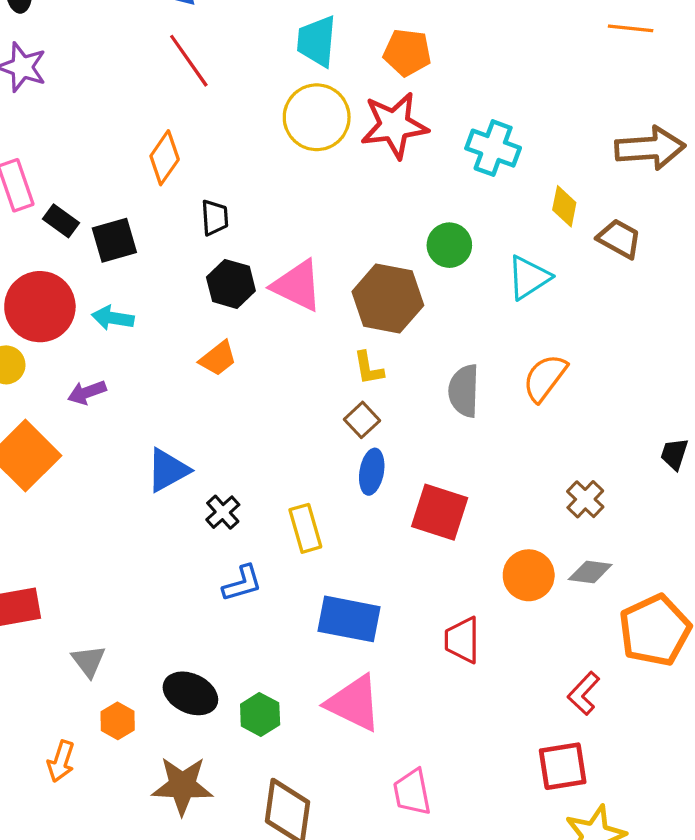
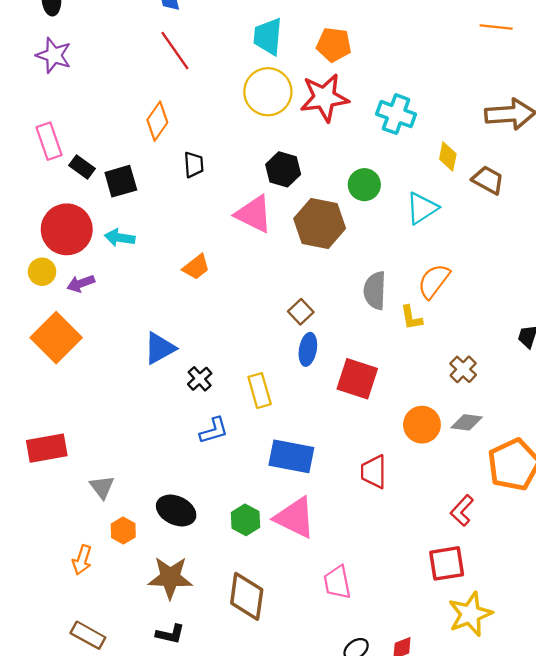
black hexagon: (231, 284) -> (283, 169), moved
yellow L-shape: (368, 368) -> (411, 318), moved
purple arrow: (87, 392) -> (81, 283), moved
green hexagon: (260, 714) -> (246, 520), moved

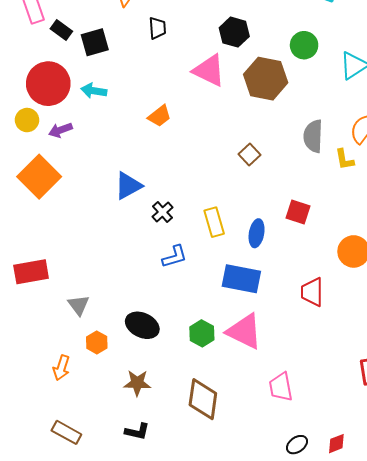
blue ellipse: (308, 349) -> (257, 233), moved
red square: (357, 379) -> (298, 212), size x0.7
brown star: (170, 578) -> (137, 383), size x0.7

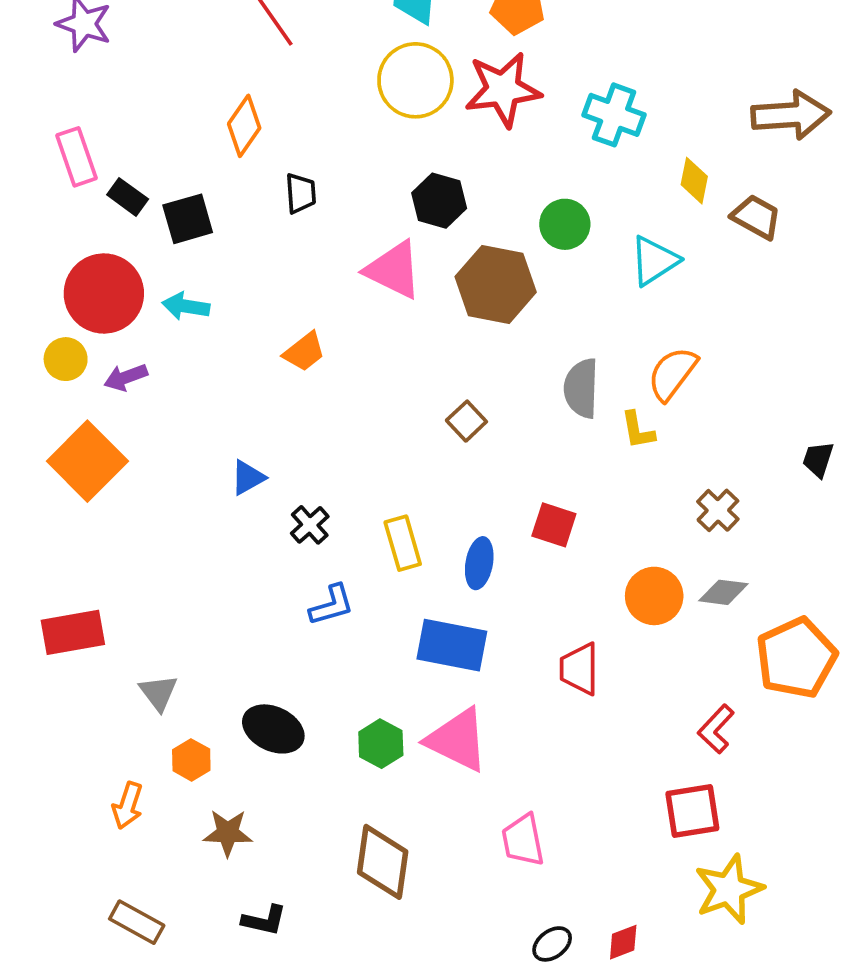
blue triangle: (128, 186) -> (248, 478), size x0.7
brown star: (137, 383) -> (228, 833), moved

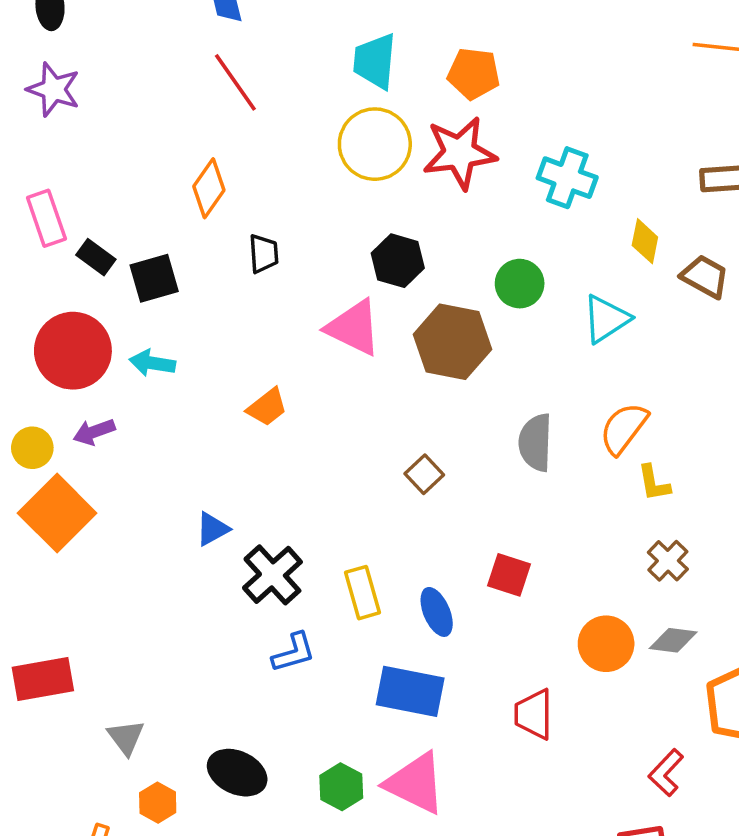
yellow circle: (66, 359) -> (32, 448), moved
yellow L-shape: (638, 430) -> (654, 483), moved
black cross: (310, 525) -> (272, 575), size x1.6
blue ellipse: (479, 563) -> (437, 612), turned -33

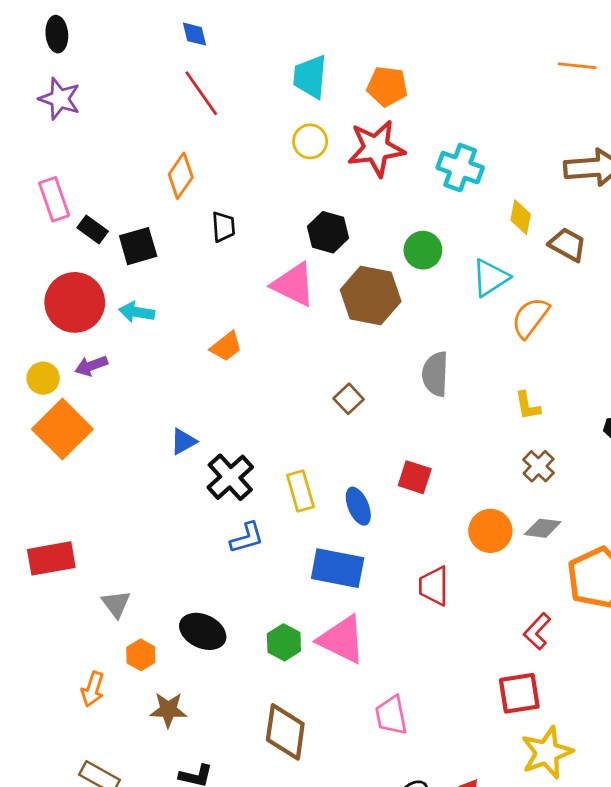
yellow circle: (375, 144) -> (310, 141), size x0.6
orange semicircle: (624, 428) -> (530, 318), moved

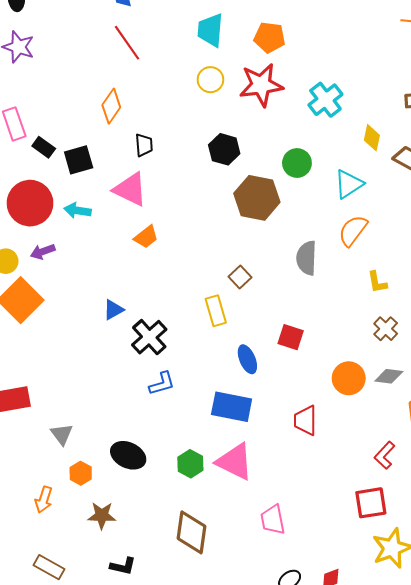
cyan cross: (460, 168) -> (325, 100), turned 32
pink triangle: (294, 285) -> (130, 189), moved
orange semicircle: (530, 318) -> (353, 231), moved
yellow rectangle: (300, 491) -> (216, 311), moved

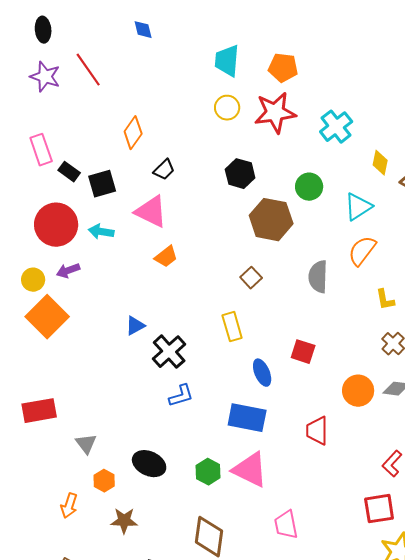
red line: (127, 43) -> (88, 70), moved
black trapezoid: (144, 145) -> (164, 170), turned 50
brown square: (240, 277) -> (251, 278), moved

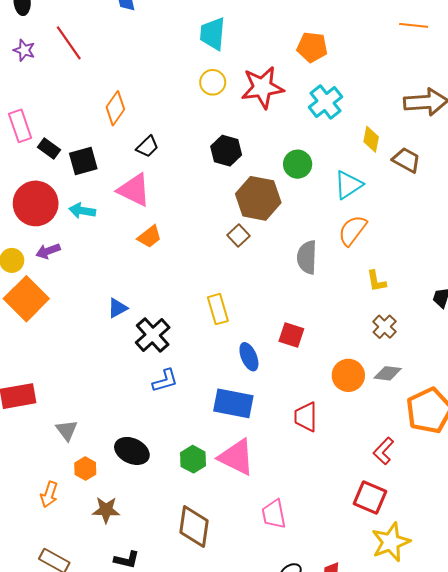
orange pentagon: (283, 68) -> (312, 47), moved
purple star: (45, 77) -> (24, 50), size x0.7
brown square: (251, 278) -> (239, 236), moved
red square: (379, 509) -> (370, 498), turned 32

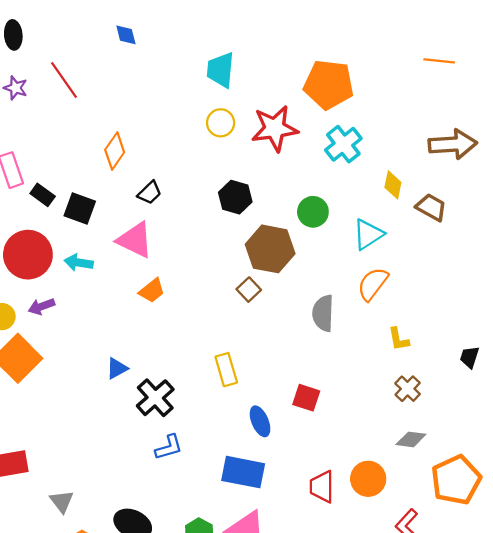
orange pentagon: (312, 47) -> (329, 84), size x1.5
black square: (83, 161) -> (80, 208), turned 36
orange circle: (348, 375) -> (368, 479), moved

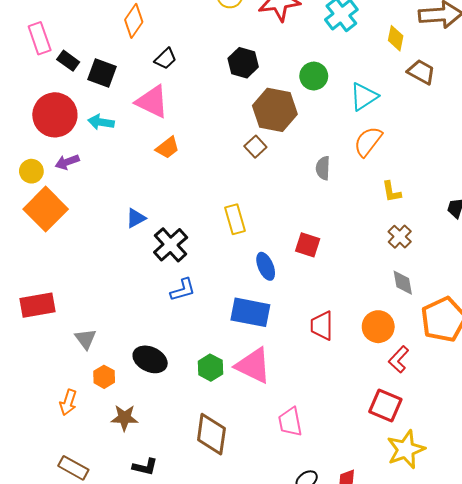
yellow diamond: (393, 185) -> (396, 38), moved
gray semicircle: (323, 313) -> (323, 168), size x0.7
gray diamond: (411, 439) -> (403, 283), turned 72
orange circle: (368, 479) -> (378, 327), moved

